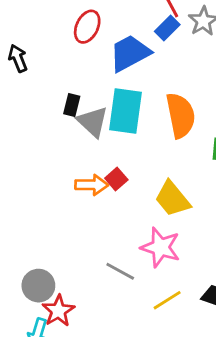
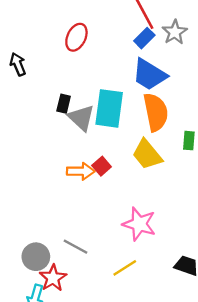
blue trapezoid: (130, 53) -> (149, 75), moved, turned -120
yellow trapezoid: (173, 199) -> (147, 154), moved
gray line: (120, 271) -> (76, 247), moved
yellow line: (167, 300) -> (125, 268), moved

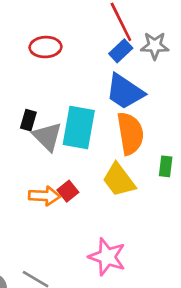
gray star: (175, 32) -> (155, 46), turned 30
red ellipse: (76, 37) -> (45, 47), turned 60

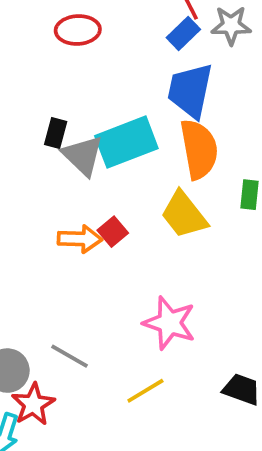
blue trapezoid: (125, 92) -> (190, 91), turned 69
cyan rectangle: (79, 127) -> (126, 142), turned 60

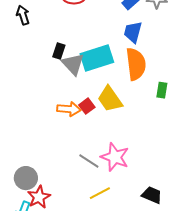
blue trapezoid: (190, 91) -> (133, 32), size x0.7
yellow trapezoid: (184, 215) -> (110, 99), moved
gray line: (70, 356) -> (89, 161), moved

